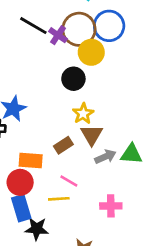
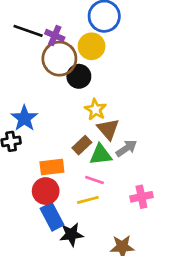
brown circle: (79, 29) -> (59, 59), moved
green triangle: (131, 154) -> (101, 155), moved

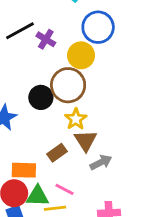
black line: (28, 31) -> (20, 31), turned -56
brown circle: (59, 59) -> (68, 85), moved
black circle: (79, 76) -> (41, 97), moved
green triangle: (101, 155) -> (38, 196), moved

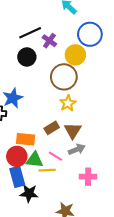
black circle: (41, 97) -> (27, 57), moved
brown triangle: (86, 141) -> (73, 131), moved
gray arrow: (101, 162) -> (77, 149), moved

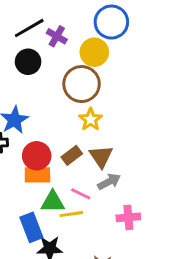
red circle: (17, 156) -> (37, 156), moved

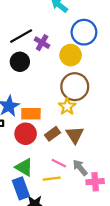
brown circle: (82, 84) -> (75, 87), moved
orange rectangle: (37, 175) -> (31, 114), moved
gray arrow: (109, 182) -> (80, 168), moved, turned -102
green triangle: (53, 202) -> (24, 167), moved, turned 30

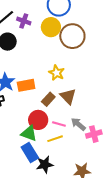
brown circle: (75, 87) -> (72, 36), moved
red circle: (26, 134) -> (38, 120), moved

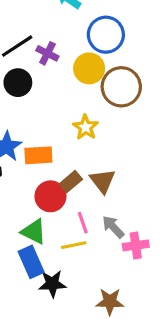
yellow star: (57, 73) -> (86, 127), moved
red circle: (38, 120) -> (50, 196), moved
pink line: (59, 124) -> (83, 223), turned 48

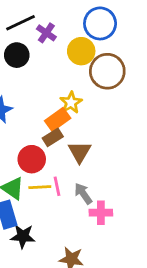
orange rectangle: (38, 155) -> (58, 120), moved, turned -40
brown rectangle: (71, 182) -> (53, 137), moved
yellow line: (74, 245) -> (40, 187), moved

